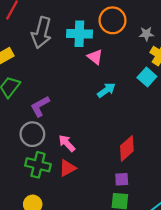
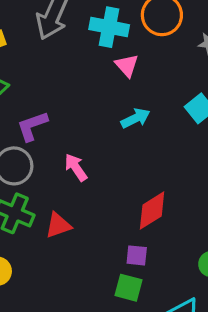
pink arrow: (67, 143) -> (76, 167), moved

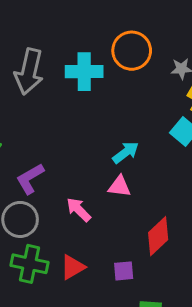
pink triangle: (127, 66) -> (119, 186), moved, turned -30
purple square: (137, 255) -> (124, 271), moved

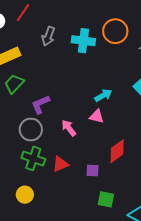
gray arrow: (29, 72) -> (48, 36), size x0.7

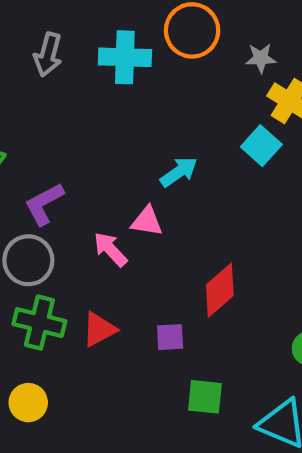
pink triangle: (97, 116) -> (147, 221), moved

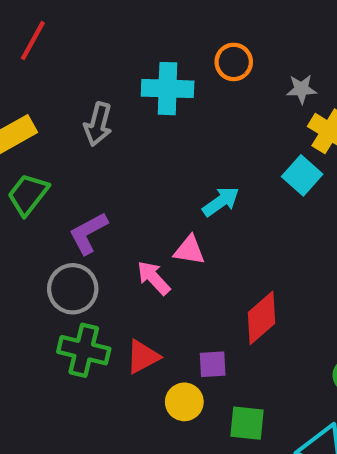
orange circle: (192, 30) -> (234, 62), size x0.7
gray arrow: (48, 55) -> (98, 124), moved
yellow circle: (28, 403) -> (184, 402), moved

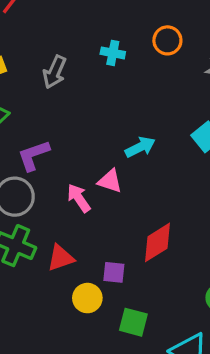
cyan cross: (168, 89) -> (113, 53), size x0.6

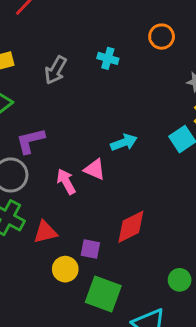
orange circle: (167, 40) -> (162, 37), moved
green square: (133, 322) -> (103, 294), size x1.4

